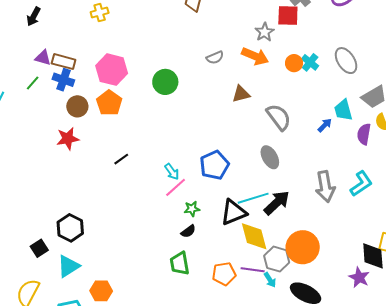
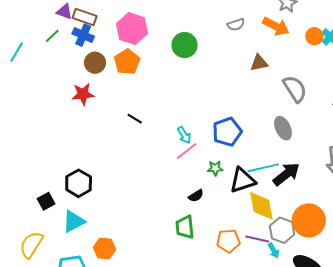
black line: (121, 159) -> (135, 119), turned 63
green star: (192, 209) -> (215, 168), moved

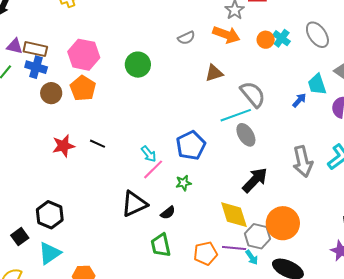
red star: (83, 94) -> (63, 146), moved
cyan line: (263, 168) -> (236, 115), moved
black triangle: (243, 180) -> (134, 204), moved

